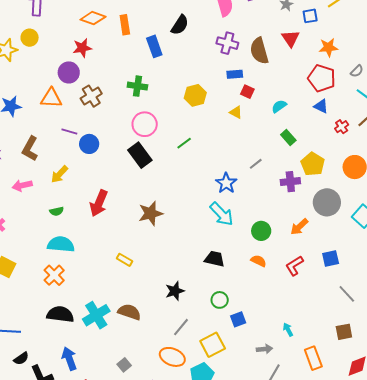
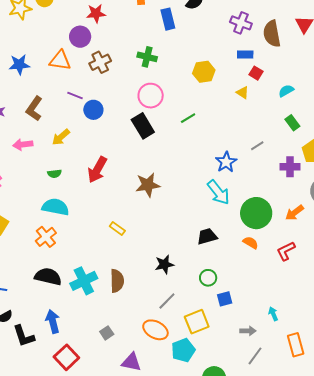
green circle: (261, 231) -> (256, 213), size x1.6
black trapezoid: (215, 259) -> (207, 236), turned -35
brown semicircle: (129, 312) -> (117, 281), turned 65

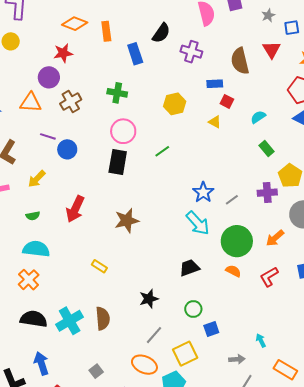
purple cross: (241, 23) -> (191, 52), moved
black rectangle: (143, 126) -> (118, 162), turned 45
gray line: (257, 146) -> (232, 200), moved
orange rectangle: (296, 345) -> (285, 370), turned -40

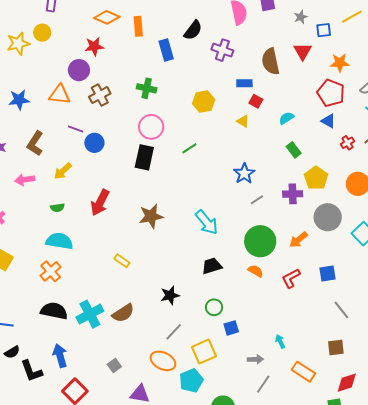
blue star: (203, 192) -> (244, 174), moved
cyan arrow: (198, 223) -> (207, 222), moved
brown semicircle: (103, 318) -> (123, 313), turned 60

